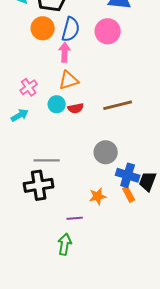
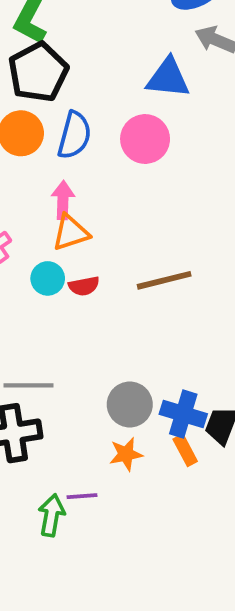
pink arrow: (65, 52) -> (63, 200), moved
gray circle: (106, 152) -> (130, 404), moved
green arrow: (65, 244) -> (51, 515), moved

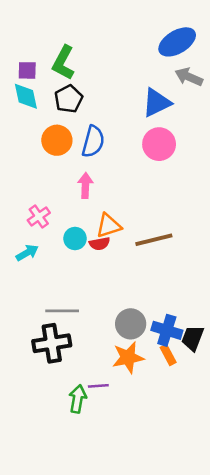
black pentagon: (38, 72) -> (69, 99), size x0.7
blue triangle: (168, 78) -> (156, 103), turned -32
pink circle: (145, 139) -> (159, 144), moved
orange triangle: (71, 233) -> (109, 226), moved
orange star: (126, 454) -> (128, 357), size x1.4

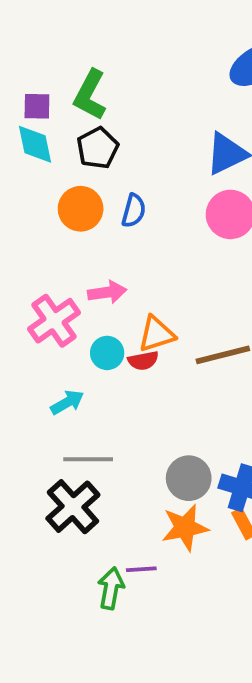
blue semicircle: (93, 142) -> (134, 211), size x0.7
pink arrow: (85, 185) -> (107, 292), moved, turned 80
pink cross: (39, 217) -> (54, 321), size x1.5
cyan arrow: (27, 253) -> (67, 402), moved
black cross: (52, 343) -> (73, 507), turned -33

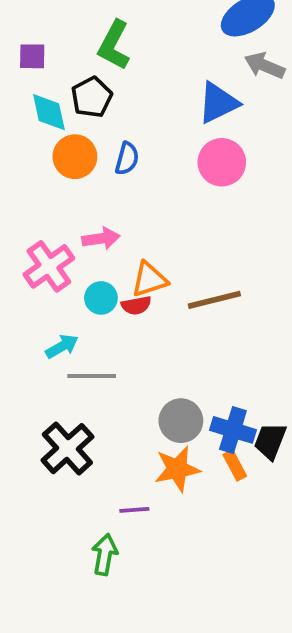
green L-shape: (90, 95) -> (114, 45), moved
cyan diamond: (35, 144) -> (49, 112), moved
gray line: (88, 459) -> (92, 376), moved
green arrow: (111, 588) -> (105, 555), moved

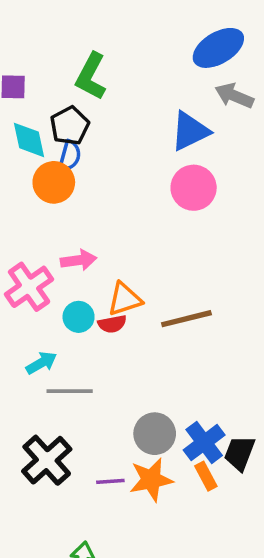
blue semicircle: (127, 159) -> (70, 156), moved
blue cross: (233, 430) -> (204, 442), turned 36
purple line: (134, 510) -> (110, 481), moved

